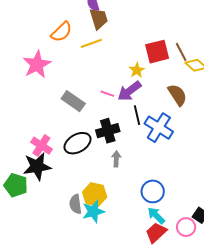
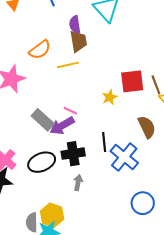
purple arrow: (129, 91) -> (62, 126), moved
pink line: (107, 94) -> (70, 111), moved
blue circle: (153, 191) -> (143, 203), moved

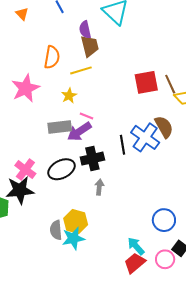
orange semicircle: (40, 50) -> (52, 57), turned -40
yellow star: (110, 97) -> (69, 96), moved
gray rectangle: (43, 120) -> (60, 127), turned -45
blue cross: (124, 157) -> (145, 137), moved
blue circle: (143, 203) -> (164, 220), moved

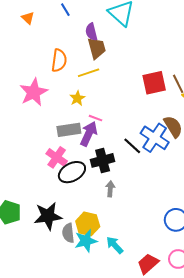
purple arrow: (79, 131) -> (89, 134), turned 150
black line: (123, 145) -> (132, 146), turned -36
pink cross: (25, 170) -> (57, 157), moved
black star: (20, 190) -> (48, 216), moved
cyan arrow: (136, 246) -> (115, 245), moved

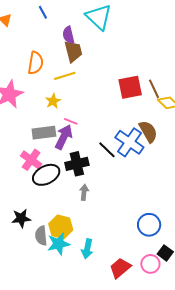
black star: (48, 216) -> (21, 218), size x0.7
cyan arrow: (115, 245) -> (87, 249), turned -126

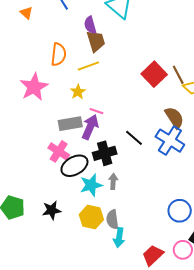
red square: (130, 87) -> (154, 74), turned -30
blue cross: (129, 142) -> (170, 141), moved
gray semicircle: (41, 236) -> (112, 219), moved
cyan star: (59, 244) -> (91, 185), moved

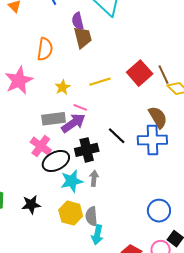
yellow line: (88, 66) -> (100, 82), moved
purple arrow: (90, 127) -> (73, 123), turned 30
blue cross: (170, 141) -> (152, 140), turned -36

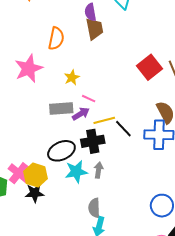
yellow line: (100, 82) -> (104, 120), moved
purple arrow: (73, 123) -> (81, 114), size x0.7
pink cross: (41, 146) -> (19, 173), moved
yellow hexagon: (71, 213) -> (36, 175), moved

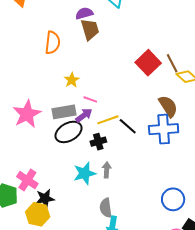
purple semicircle: (90, 12) -> (84, 13), turned 90
pink star: (29, 69) -> (27, 114), moved
black cross: (93, 141) -> (98, 142), size x0.7
black ellipse: (61, 151) -> (69, 132), moved
yellow hexagon: (36, 175) -> (38, 214), moved

